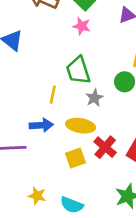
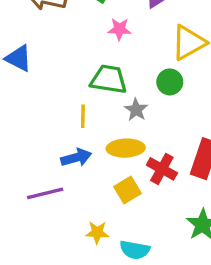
pink star: (82, 26) -> (119, 29), moved
green trapezoid: (78, 70) -> (109, 79), turned 128
yellow star: (37, 196) -> (97, 233), moved

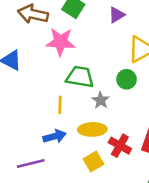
pink star: (119, 29) -> (61, 42), moved, size x1.6

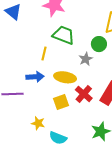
gray star: (101, 100) -> (86, 59), moved

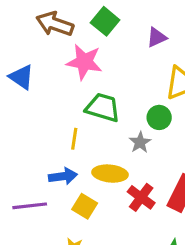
yellow square: (61, 102) -> (85, 206), moved, turned -35

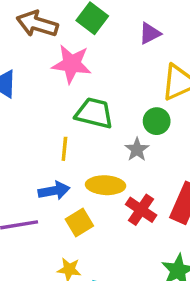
yellow square: (85, 206) -> (79, 222), turned 30

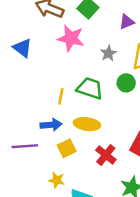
green trapezoid: (94, 113) -> (90, 88), moved
gray star: (137, 149) -> (108, 53), moved
red cross: (141, 210) -> (106, 155), moved

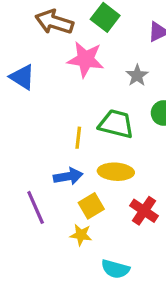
purple line: (25, 146) -> (36, 207), turned 75
yellow star: (57, 180) -> (81, 235), moved

